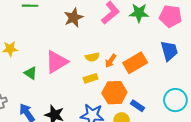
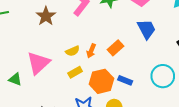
orange rectangle: (135, 63) -> (116, 48), size x0.7
blue rectangle: (137, 106) -> (125, 80), moved

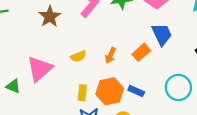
orange rectangle: (116, 48) -> (141, 52), moved
orange arrow: (91, 51) -> (110, 55), moved
yellow rectangle: (75, 72) -> (82, 93), moved, turned -56

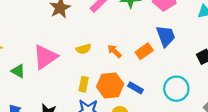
orange arrow: (110, 55) -> (114, 51), turned 104

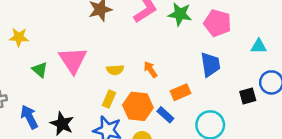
yellow semicircle: (83, 49) -> (115, 70), moved
orange rectangle: (144, 51) -> (181, 92), moved
pink triangle: (45, 57) -> (73, 60), turned -40

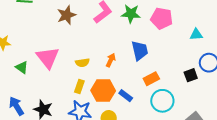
blue trapezoid: (210, 65) -> (140, 51), moved
orange arrow: (150, 70) -> (111, 60), turned 64
orange rectangle: (181, 92) -> (151, 79), moved

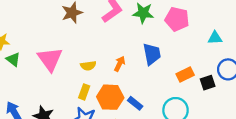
green triangle: (22, 67) -> (13, 59), moved
orange rectangle: (151, 79) -> (185, 75), moved

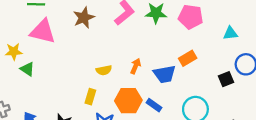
blue trapezoid: (152, 54) -> (164, 74), moved, turned 95
pink triangle: (50, 59) -> (43, 31), moved, turned -36
orange rectangle: (185, 75) -> (188, 58), moved
yellow rectangle: (84, 92) -> (90, 97), moved

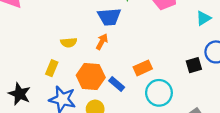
cyan triangle: (230, 33) -> (203, 18), turned -32
orange rectangle: (188, 58) -> (143, 68), moved
blue trapezoid: (164, 74) -> (109, 17), moved

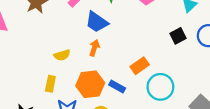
blue trapezoid: (109, 17) -> (97, 22), turned 50
black square: (194, 65) -> (178, 36), moved

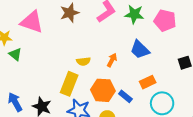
blue trapezoid: (97, 22) -> (140, 50), moved
yellow rectangle: (50, 84) -> (69, 84), size x1.6

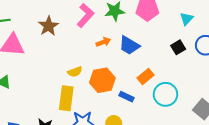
orange arrow: (112, 60) -> (103, 42), moved, turned 56
orange hexagon: (103, 90) -> (102, 80), moved

